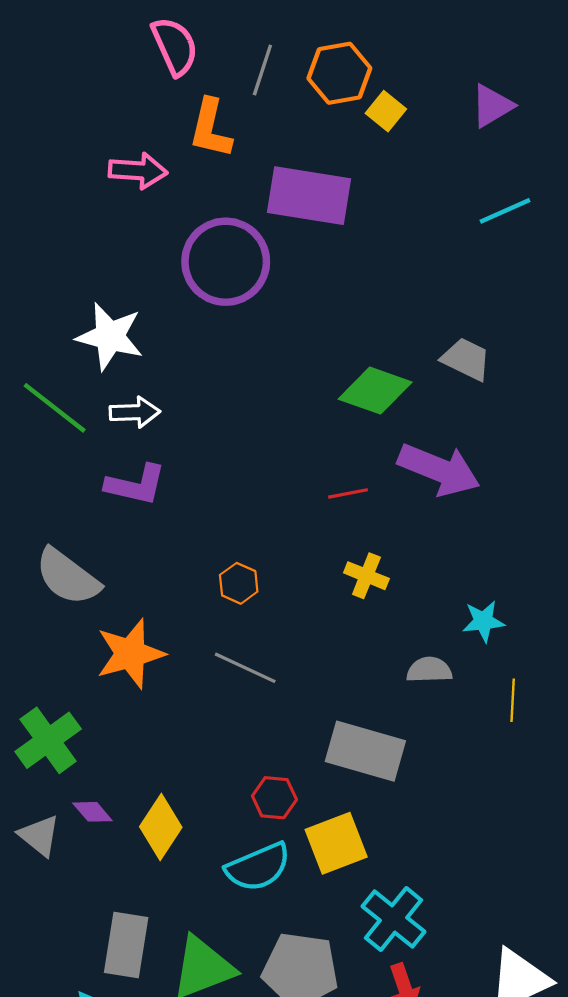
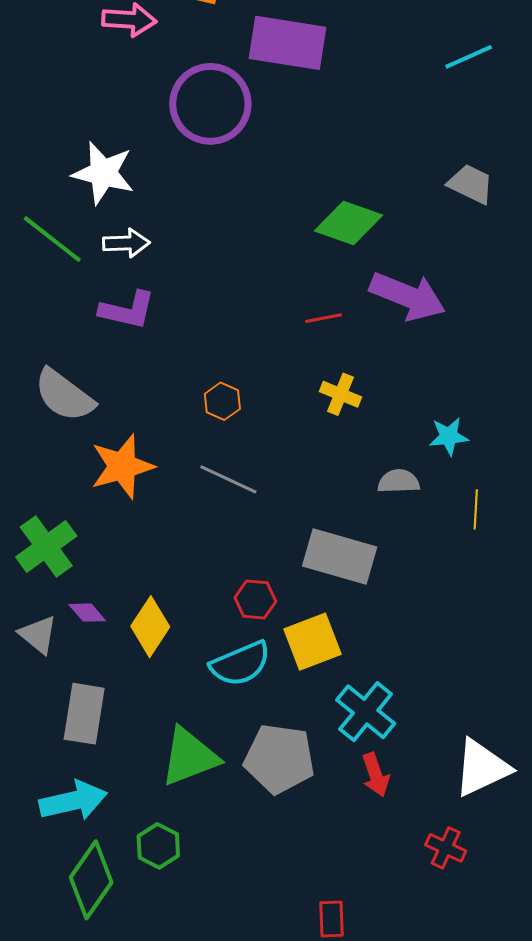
gray trapezoid: (466, 359) -> (471, 184), moved
gray rectangle: (126, 945) -> (84, 714), moved

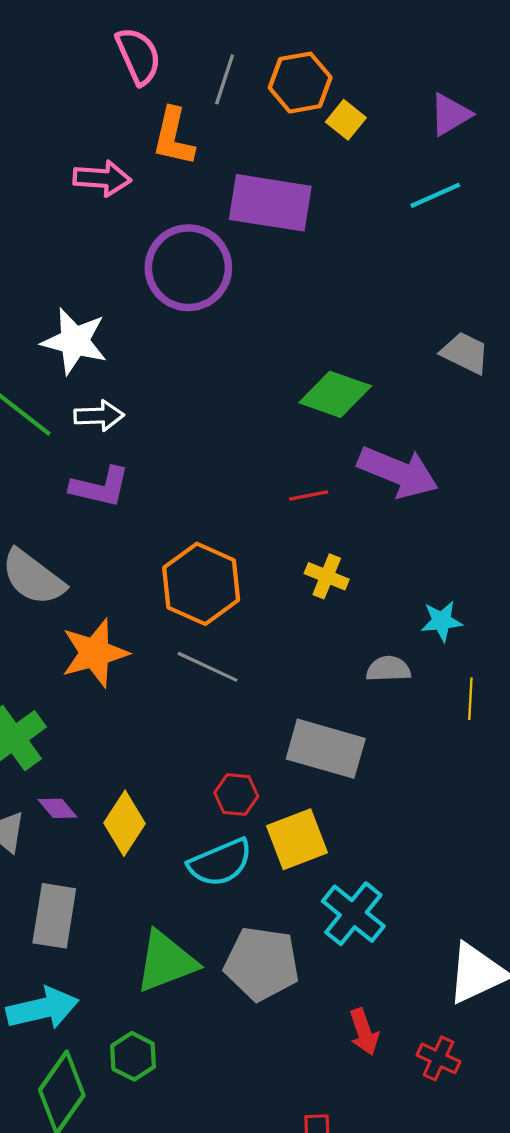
cyan line: (469, 57) -> (435, 195), moved
orange hexagon: (222, 401) -> (201, 584), size x2.0
red arrow: (376, 775) -> (364, 1032), moved

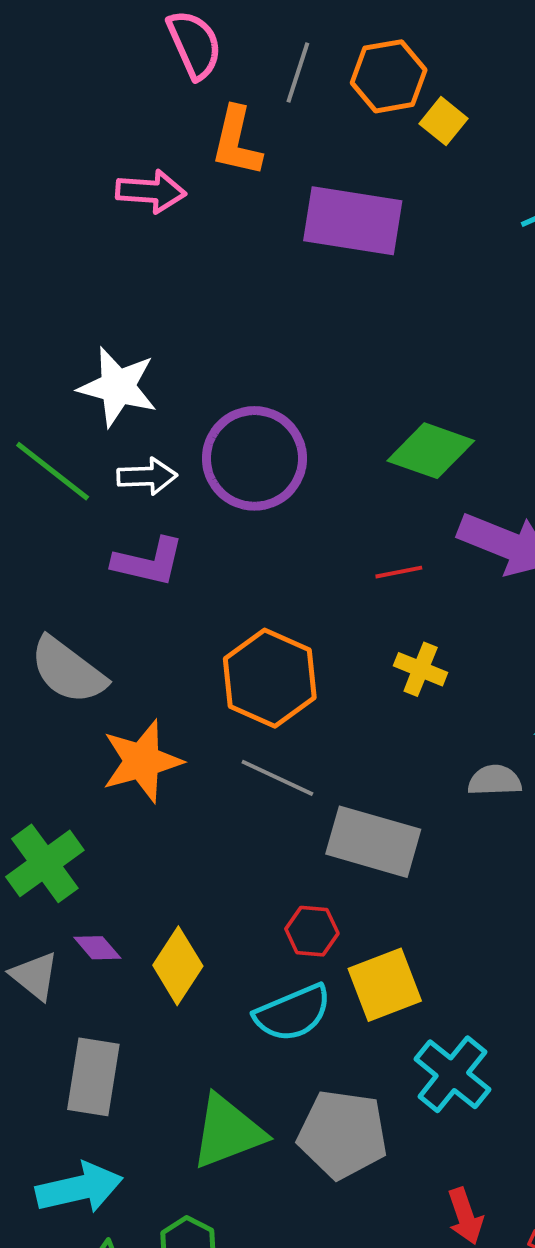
purple circle: (188, 268) -> (254, 458), moved
gray rectangle: (326, 749) -> (373, 842), moved

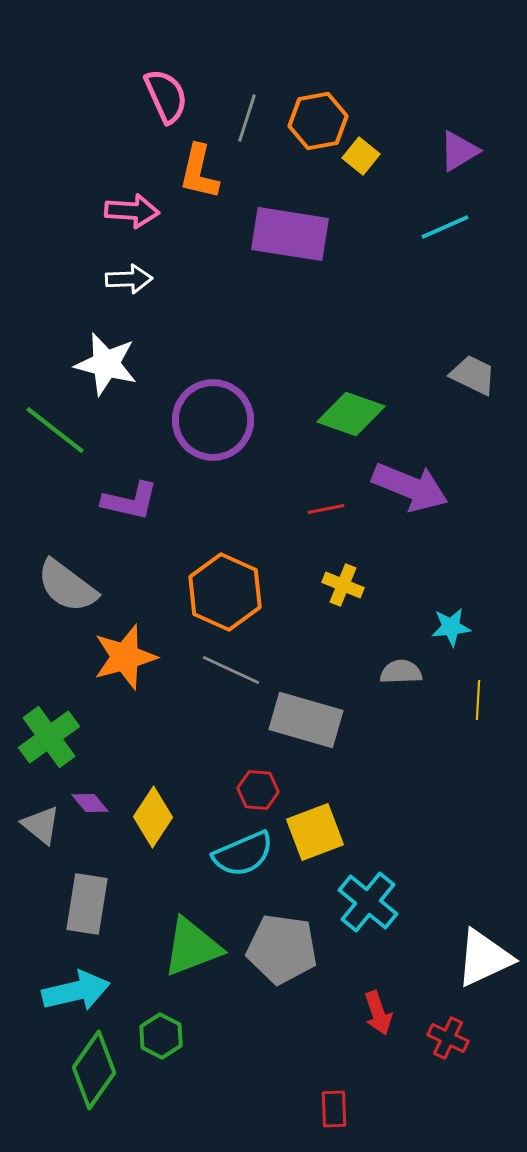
white arrow: (147, 476) -> (129, 279), moved

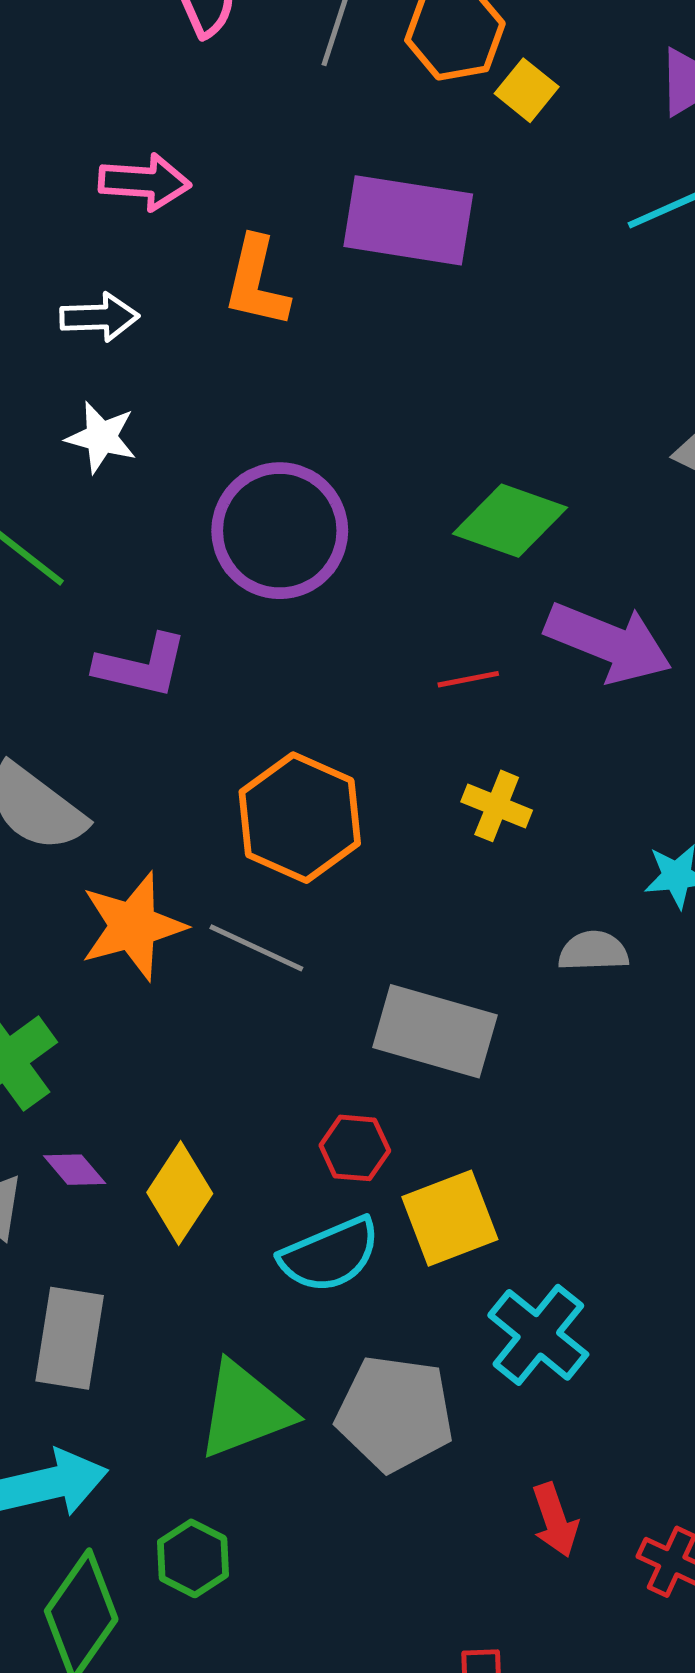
orange L-shape: (199, 172) -> (256, 282), moved
white arrow: (129, 279) -> (100, 317), moved
white star: (106, 364) -> (101, 437), size x0.7
gray line: (231, 670) -> (256, 948), moved

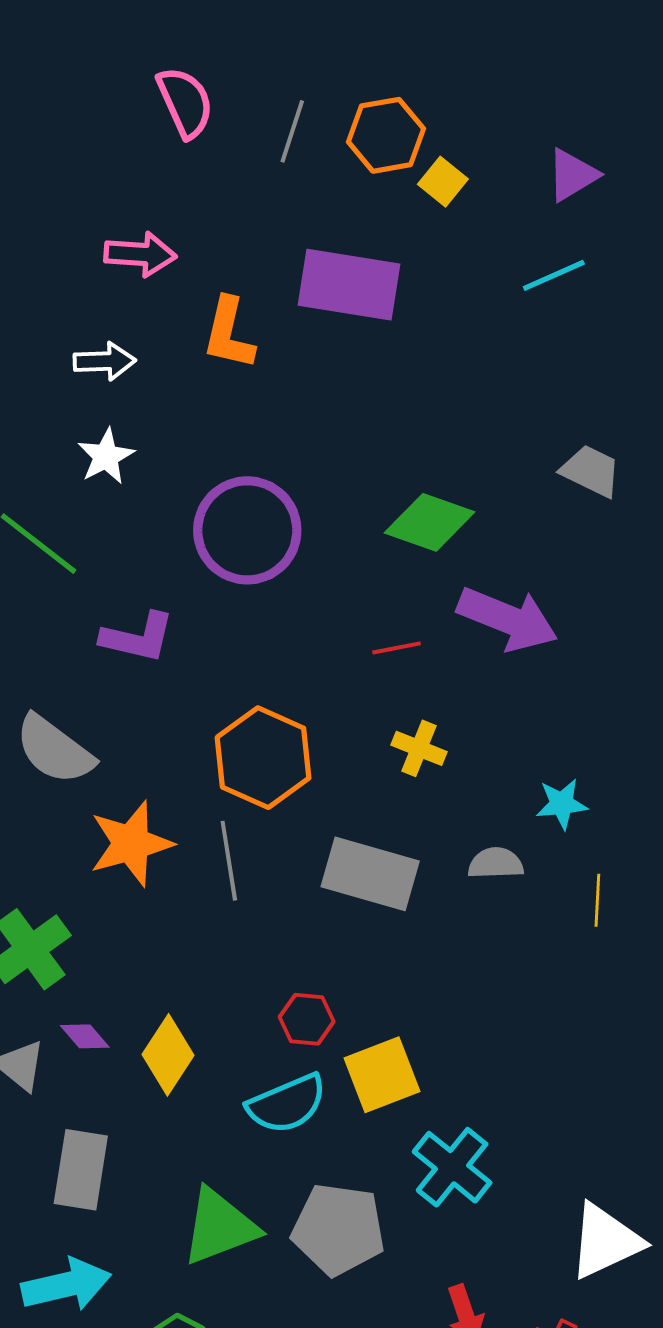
white star: (101, 437) -> (106, 456), turned 30
gray line: (256, 948) -> (229, 861), turned 56
gray rectangle: (435, 1031) -> (370, 874), moved

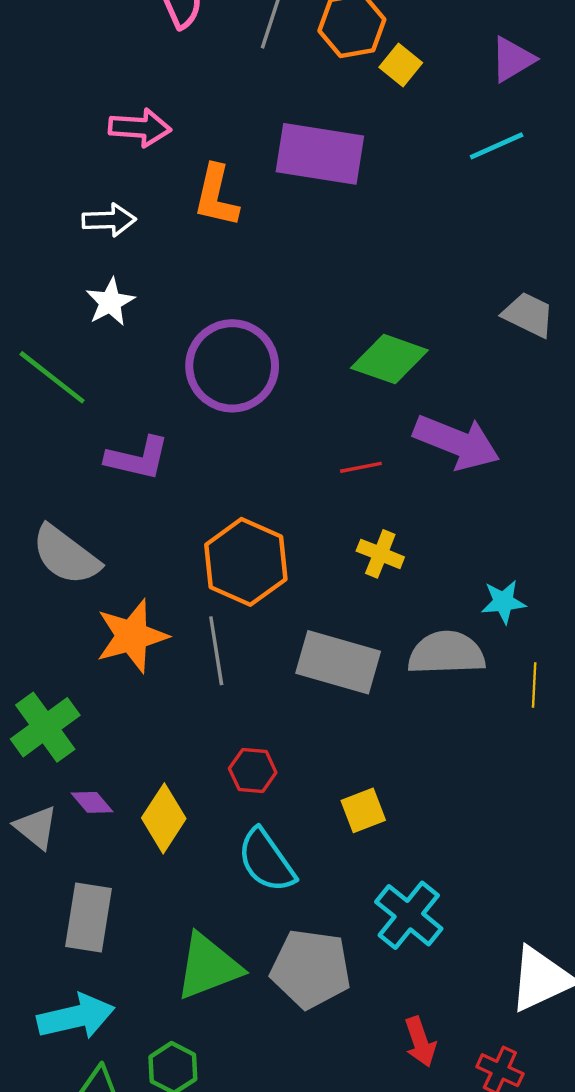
gray semicircle: (496, 863) -> (446, 653), size x1.6
red hexagon: (307, 1019) -> (253, 770), moved
yellow square: (382, 1075) -> (363, 810), moved, size x0.7
cyan semicircle: (287, 1104) -> (266, 861), turned 78

